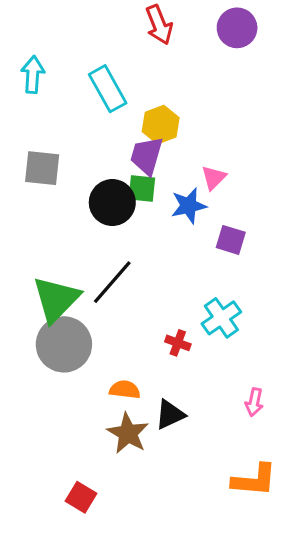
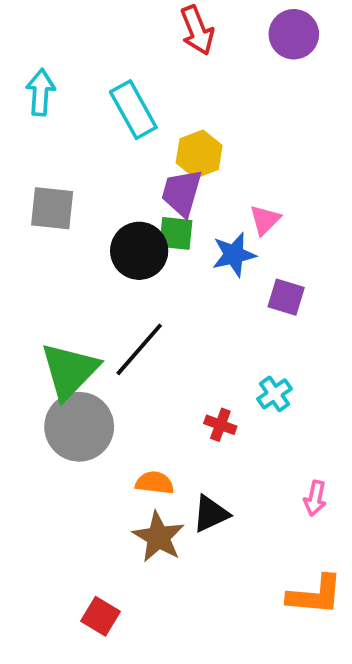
cyan cross: (221, 318) -> (274, 394), size x0.7

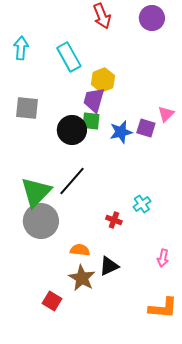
pink triangle: (265, 220) -> (166, 114), moved
purple square: (286, 297) -> (146, 128), moved
red square: (100, 616) -> (52, 301), moved

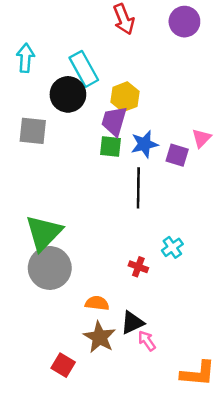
black circle: (72, 130) -> (68, 94), moved
blue star: (121, 132) -> (144, 144), moved
black line: (72, 181) -> (138, 188), moved, turned -40
pink arrow: (163, 258) -> (147, 341), moved, turned 132

